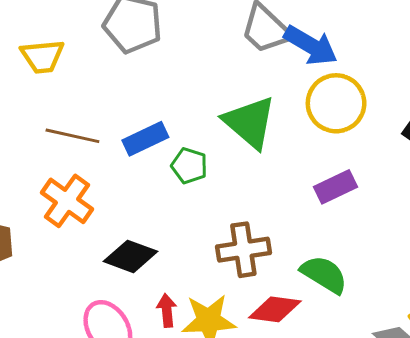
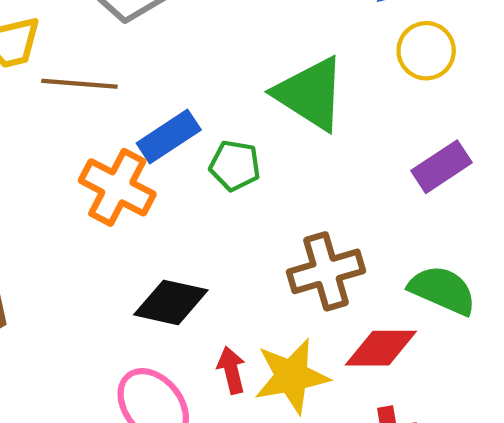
yellow circle: (336, 103) -> (426, 51), size x0.7
brown line: (72, 136) -> (79, 84), moved
orange cross: (67, 201) -> (117, 187), moved

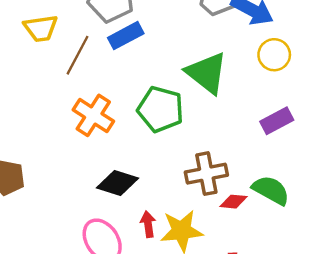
brown line: (79, 84) -> (77, 55), turned -72
blue rectangle: (169, 137) -> (126, 36), moved
green pentagon: (235, 166) -> (161, 109), size x1.6
red diamond: (381, 348) -> (234, 202), moved, size x0.7

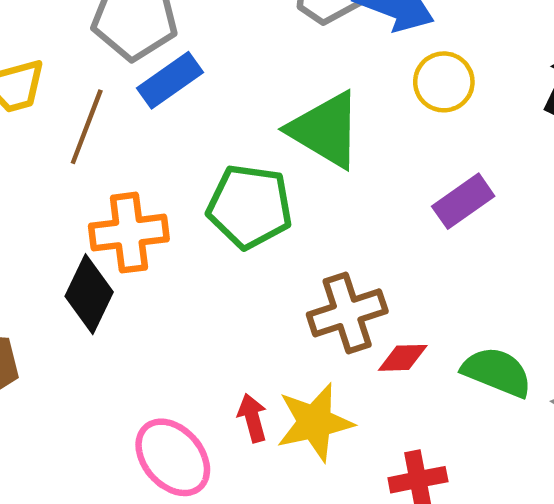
orange cross: (93, 115) -> (129, 233), turned -33
black diamond: (117, 183) -> (89, 294), moved, turned -75
green semicircle: (271, 190) -> (497, 372), moved

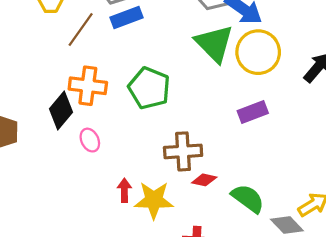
yellow circle: (444, 82) -> (258, 52), size x1.5
green triangle: (325, 130) -> (214, 44), moved
pink ellipse: (173, 457) -> (90, 140), moved, size x0.6

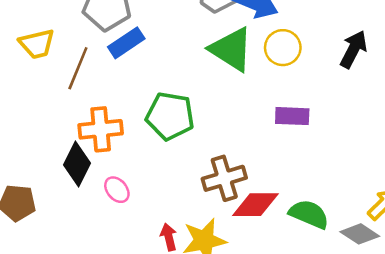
yellow circle: (258, 52) -> (283, 48), size x0.7
purple rectangle: (253, 112) -> (292, 116), turned 36
red diamond: (204, 180) -> (255, 205), size x1.6

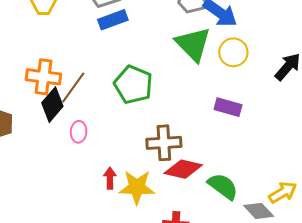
brown line: (78, 68) -> (73, 87), moved
orange cross: (101, 129) -> (43, 77), moved
pink ellipse: (117, 190) -> (79, 132), turned 30

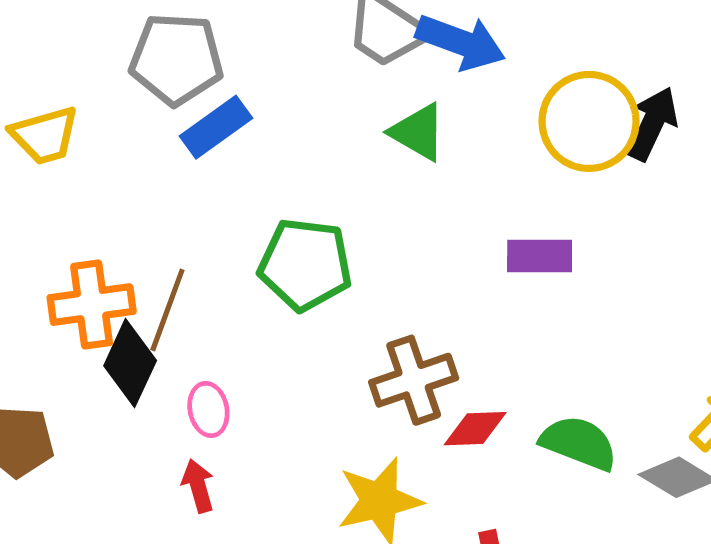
green triangle: (193, 44) -> (418, 132), size x0.7
yellow circle: (233, 52) -> (589, 121), moved, size x1.4
red diamond: (183, 169) -> (475, 429), size x0.7
red arrow: (110, 178) -> (198, 486), moved

